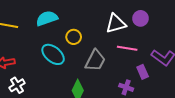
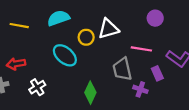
white triangle: (116, 24) -> (108, 29), moved
gray trapezoid: (95, 61) -> (122, 69), moved, turned 140
white cross: (17, 85) -> (37, 87), moved

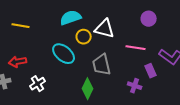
cyan semicircle: (58, 18) -> (71, 18), moved
white triangle: (108, 29) -> (105, 29), turned 30
gray trapezoid: (122, 69) -> (102, 65), moved

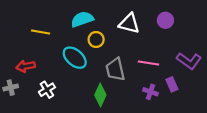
yellow line: (21, 26) -> (41, 32), moved
white triangle: (105, 29) -> (129, 23), moved
pink line: (136, 48) -> (148, 63), moved
purple rectangle: (151, 71) -> (172, 84), moved

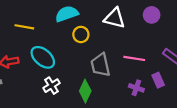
cyan ellipse: (75, 58) -> (43, 57), moved
white cross: (47, 90) -> (52, 86), moved

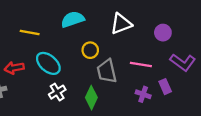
purple circle: (152, 15) -> (163, 33), moved
white triangle: (115, 18) -> (121, 24), turned -35
yellow circle: (81, 34) -> (90, 50), moved

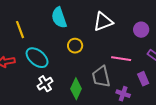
cyan semicircle: (73, 19) -> (59, 18), turned -90
yellow line: (30, 33) -> (20, 30), turned 60
gray trapezoid: (107, 71) -> (101, 77), moved
purple cross: (143, 94) -> (123, 94), moved

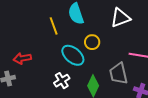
yellow line: (20, 30) -> (54, 26), moved
cyan ellipse: (37, 58) -> (73, 55), moved

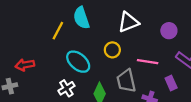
yellow line: (54, 26) -> (58, 31), turned 48
yellow circle: (92, 42) -> (112, 50), moved

